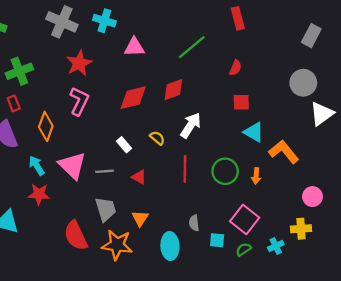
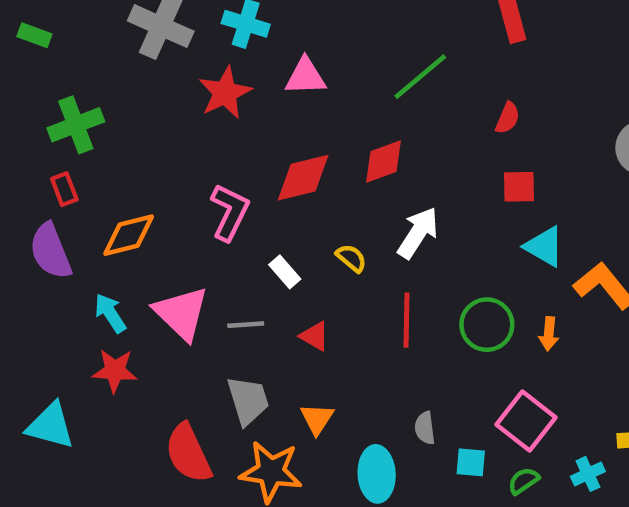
red star: (79, 63) -> (225, 93), moved
pink L-shape: (79, 101) -> (230, 212), moved
orange diamond: (46, 126) -> (129, 235), turned 56

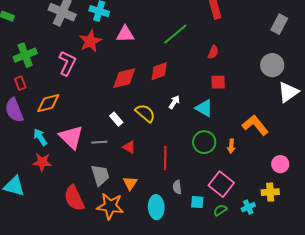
pink L-shape: (230, 212) -> (67, 63), moved
white arrow: (418, 233) -> (174, 102), size x0.6
cyan triangle: (544, 247) -> (204, 108), moved
yellow semicircle: (351, 258) -> (145, 113), size x1.5
red line: (406, 320) -> (165, 158), moved

